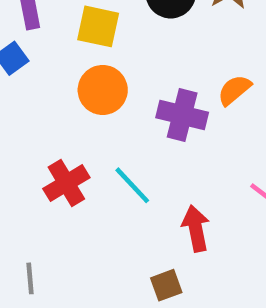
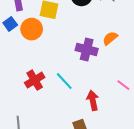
orange circle: (103, 90) -> (32, 29), moved

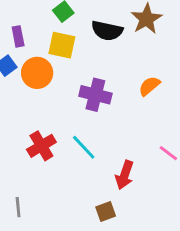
purple cross: (87, 49) -> (95, 95), moved
red arrow: (93, 100) -> (125, 175), turned -150

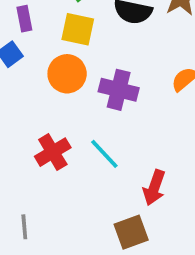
orange circle: (37, 73) -> (67, 74), moved
brown square: (106, 211) -> (131, 232), size x1.4

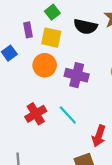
purple rectangle: (24, 19) -> (28, 30), moved

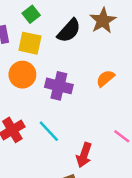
black semicircle: (86, 27) -> (69, 31), turned -60

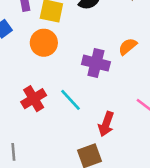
purple cross: (59, 86) -> (96, 63), moved

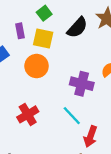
cyan line: (70, 100) -> (72, 116), moved

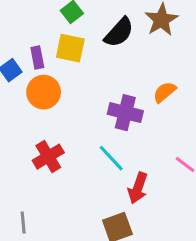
purple rectangle: (20, 31) -> (37, 58), moved
orange circle: (37, 66) -> (44, 92), moved

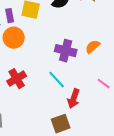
orange semicircle: (165, 92) -> (93, 47), moved

